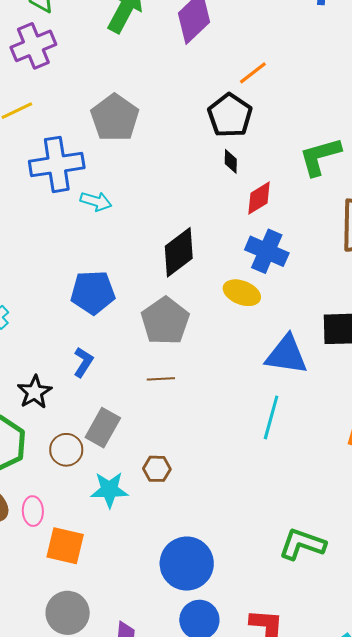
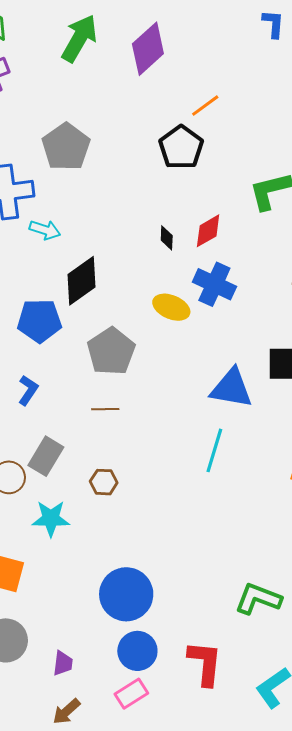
black diamond: (231, 161) -> (167, 238), moved
black diamond: (179, 252) -> (81, 281), moved
yellow ellipse: (242, 293) -> (171, 307), moved
brown hexagon: (157, 469) -> (104, 482), moved
green L-shape: (302, 544) -> (258, 599), moved

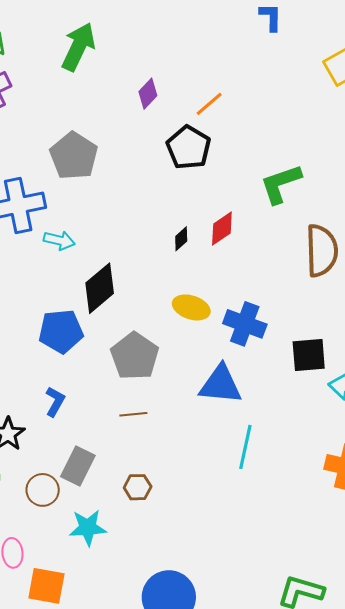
purple diamond: (148, 49) -> (148, 94), moved, size x0.6
black diamond: (167, 238) -> (181, 239), turned 50
blue cross: (214, 284) -> (245, 324), moved
blue triangle: (231, 388) -> (221, 385), moved

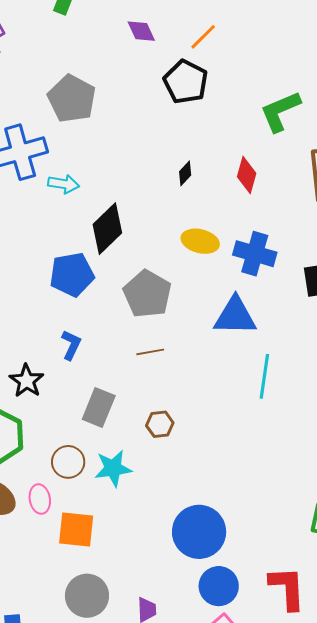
purple diamond: (148, 94) -> (141, 31), turned -64
red diamond: (222, 229) -> (247, 175), moved, turned -36
brown circle: (43, 490) -> (68, 462), moved

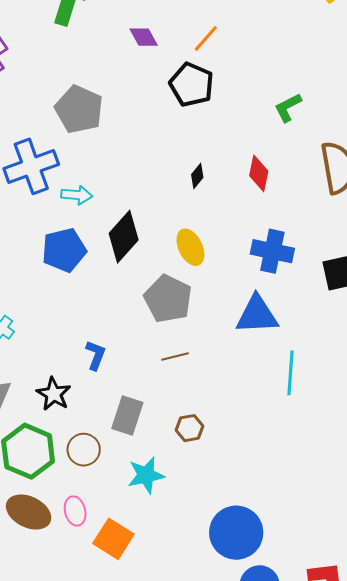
green L-shape: (280, 111) -> (288, 107), size x0.7
yellow ellipse: (200, 241) -> (190, 247), moved, turned 54
blue pentagon: (72, 275) -> (64, 250), moved
brown circle: (68, 462) -> (84, 450), moved
orange square: (76, 529) -> (113, 539), turned 30

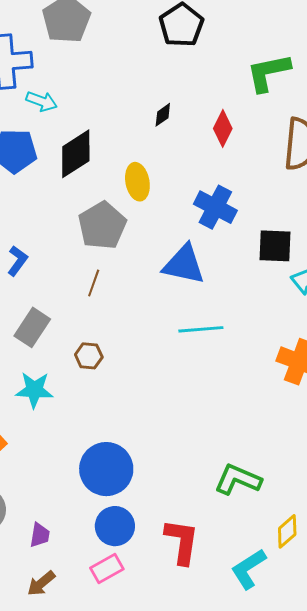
green L-shape: (288, 107) -> (268, 73), size x1.5
brown line: (175, 357) -> (94, 283), turned -72
cyan line: (291, 373) -> (201, 329), turned 66

